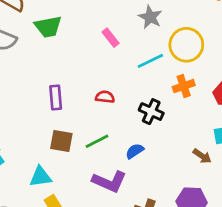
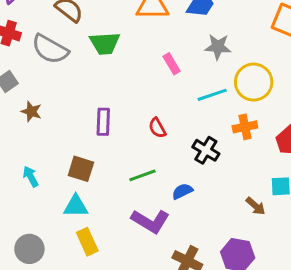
gray star: (150, 17) -> (218, 47), turned -30
red semicircle: (105, 97) -> (157, 128), turned -132
brown square: (61, 141) -> (81, 169), moved

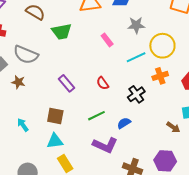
gray semicircle: (50, 49) -> (26, 55), moved
purple rectangle: (103, 122) -> (66, 83), turned -36
black cross: (206, 150) -> (136, 94), turned 30

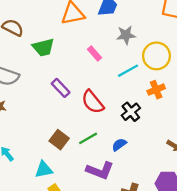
purple rectangle: (66, 83) -> (61, 88), moved
red semicircle: (103, 83) -> (93, 102), size x1.6
brown square: (55, 116) -> (59, 140), moved, turned 30

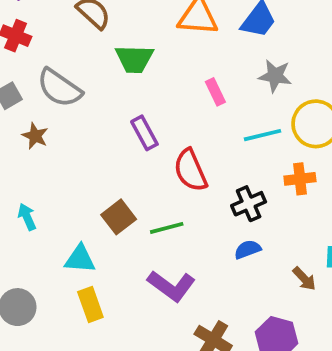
blue semicircle: (119, 145) -> (248, 249), moved

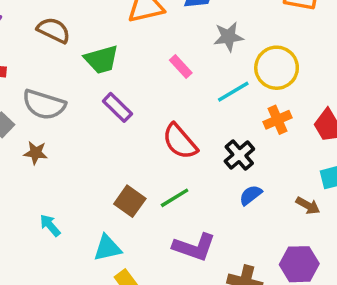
purple rectangle: (144, 133) -> (117, 107), moved

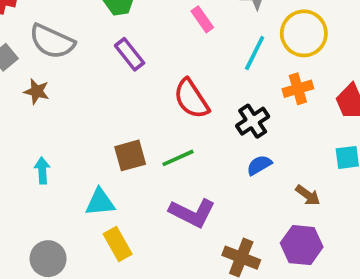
cyan line: (233, 92) -> (255, 53), turned -40
brown square: (130, 201) -> (130, 155), turned 32
brown arrow: (308, 206) -> (308, 195), moved
cyan arrow: (50, 225) -> (42, 170), turned 30

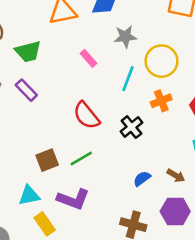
purple rectangle: (130, 54) -> (26, 90), moved
blue semicircle: (259, 165) -> (142, 179), moved
purple L-shape: (192, 213) -> (73, 199), moved

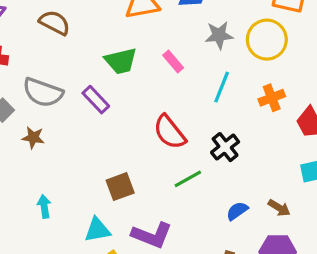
green trapezoid: (28, 52) -> (121, 61), moved
yellow circle: (162, 61) -> (267, 40), moved
orange cross: (161, 101) -> (272, 98), moved
green line: (81, 158) -> (188, 179), moved

